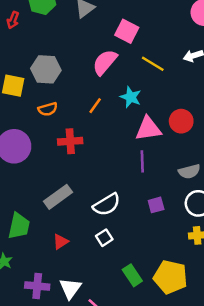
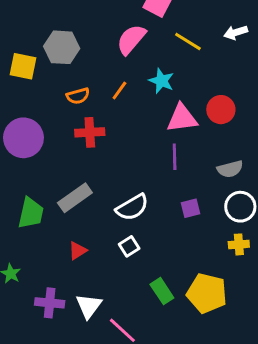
orange semicircle: (48, 109) -> (78, 96), moved
green trapezoid: (19, 226) -> (31, 213), moved

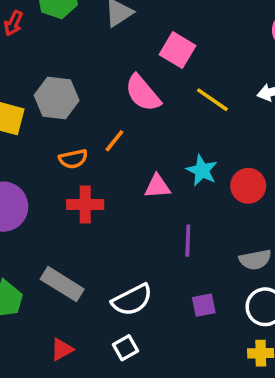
pink semicircle: (131, 39) -> (143, 93), turned -84
cyan star: (161, 81) -> (202, 170), moved
orange line: (119, 91) -> (114, 141), moved
pink triangle: (182, 118) -> (157, 186), moved, size x0.7
gray rectangle: (75, 198) -> (62, 284), turned 64

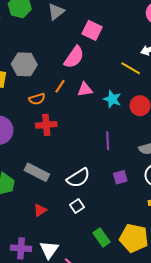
pink semicircle: (143, 93) -> (74, 57), turned -100
yellow line: (212, 100) -> (131, 68), moved
pink triangle: (157, 186) -> (85, 89), moved

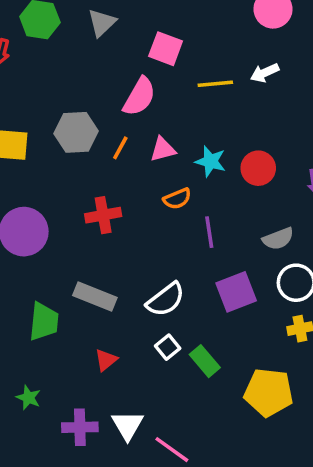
gray hexagon: (24, 64) -> (76, 132), moved
yellow line: (131, 68) -> (215, 84), moved, turned -30
orange semicircle: (37, 99) -> (177, 199), moved
purple square: (120, 177) -> (236, 292), size x1.6
green rectangle: (101, 237) -> (205, 361), moved

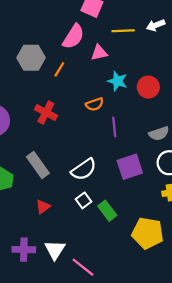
pink triangle: (163, 149) -> (99, 53), moved
red cross: (103, 215) -> (46, 112), turned 35
gray rectangle: (95, 296) -> (38, 165), turned 30

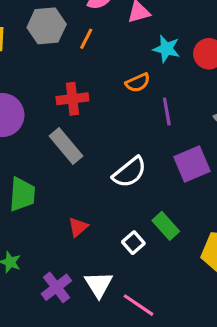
red cross: (46, 112) -> (72, 99), turned -30
gray rectangle: (38, 165) -> (66, 146), moved
white square: (84, 200) -> (133, 243), moved
purple cross: (24, 250) -> (56, 287), turned -35

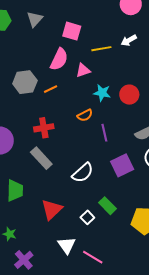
orange line: (86, 39) -> (51, 89), turned 40
red triangle: (78, 227) -> (52, 209), size x1.6
purple cross: (56, 287) -> (24, 260), moved

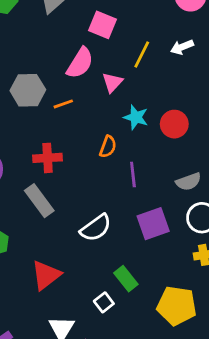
yellow line: (101, 49) -> (142, 55), turned -60
pink triangle: (83, 70) -> (112, 82), turned -35
orange semicircle: (85, 115) -> (108, 147), turned -49
white square: (87, 217) -> (104, 302), moved

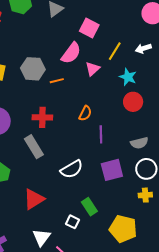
cyan star: (136, 117) -> (128, 77), moved
white square: (104, 302) -> (73, 222), turned -32

